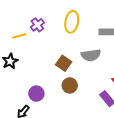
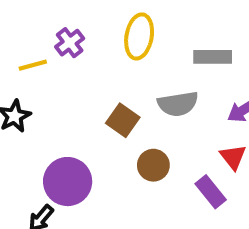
brown circle: (70, 85) -> (153, 165), moved
purple circle: (36, 94) -> (68, 182), size x1.5

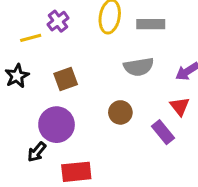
gray rectangle: (213, 57) -> (151, 24), moved
brown square: (123, 120) -> (66, 79), moved, turned 35

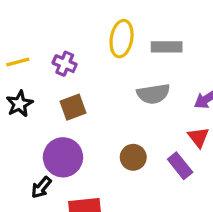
purple cross: (58, 21) -> (65, 64), moved, turned -30
yellow line: (31, 38) -> (18, 62), moved
brown circle: (120, 112) -> (133, 157), moved

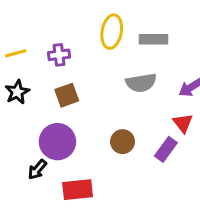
purple cross: (65, 64) -> (59, 55), turned -30
purple rectangle: (180, 166) -> (166, 149), turned 75

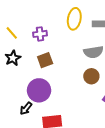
yellow line: (16, 53) -> (12, 33), turned 64
brown circle: (123, 142) -> (91, 76), moved

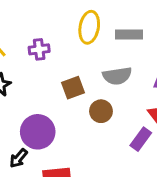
brown square: (45, 60) -> (73, 88), moved
brown circle: (91, 76) -> (101, 111), moved

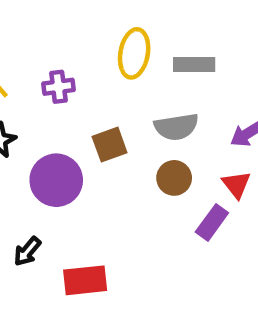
brown circle: (101, 111) -> (174, 178), moved
purple circle: (38, 132) -> (56, 180), moved

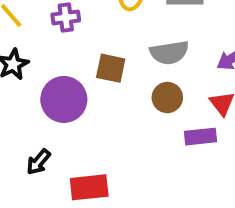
brown square: (110, 145) -> (111, 68), turned 32
purple rectangle: (212, 222) -> (201, 137), turned 48

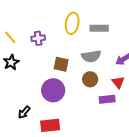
purple circle: (64, 99) -> (53, 90), moved

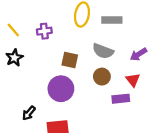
gray semicircle: (91, 56) -> (103, 51), turned 30

